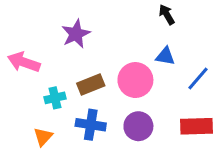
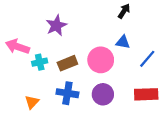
black arrow: (167, 14) -> (124, 11), turned 64
cyan cross: (55, 98) -> (40, 62), moved

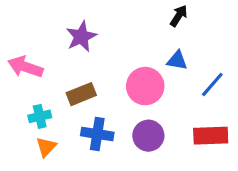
cyan cross: (40, 62) -> (40, 116), moved
brown rectangle: (67, 63) -> (81, 94), moved

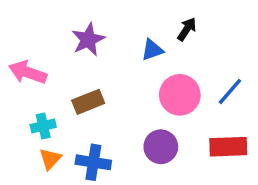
black arrow: (179, 16) -> (187, 29), moved
blue triangle: (177, 61) -> (152, 50), moved, turned -30
pink circle: (145, 86) -> (180, 95), moved
blue cross: (97, 134) -> (93, 162), moved

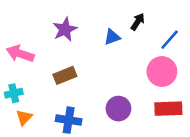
blue line: (230, 91) -> (170, 40), moved
pink circle: (180, 95) -> (162, 72), moved
cyan cross: (43, 126) -> (14, 93), moved
orange triangle: (50, 159) -> (24, 117), moved

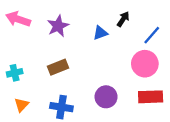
pink arrow: (20, 54) -> (18, 19), moved
cyan cross: (14, 93) -> (15, 73), moved

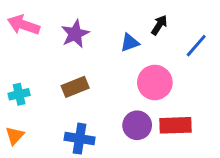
pink circle: (145, 64) -> (155, 82), moved
red rectangle: (151, 97) -> (176, 125), moved
orange triangle: (21, 105) -> (15, 136), moved

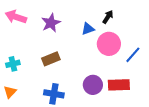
blue line: (196, 46) -> (133, 55), moved
pink circle: (155, 82) -> (109, 44), moved

